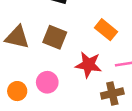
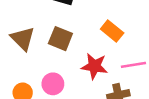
brown triangle: (17, 37) -> (23, 39), turned 32

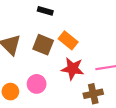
orange rectangle: (112, 31) -> (68, 40), moved

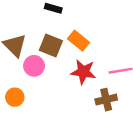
pink circle: (37, 84) -> (34, 66), moved

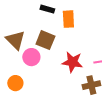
orange rectangle: (78, 41) -> (68, 19), moved, turned 48

